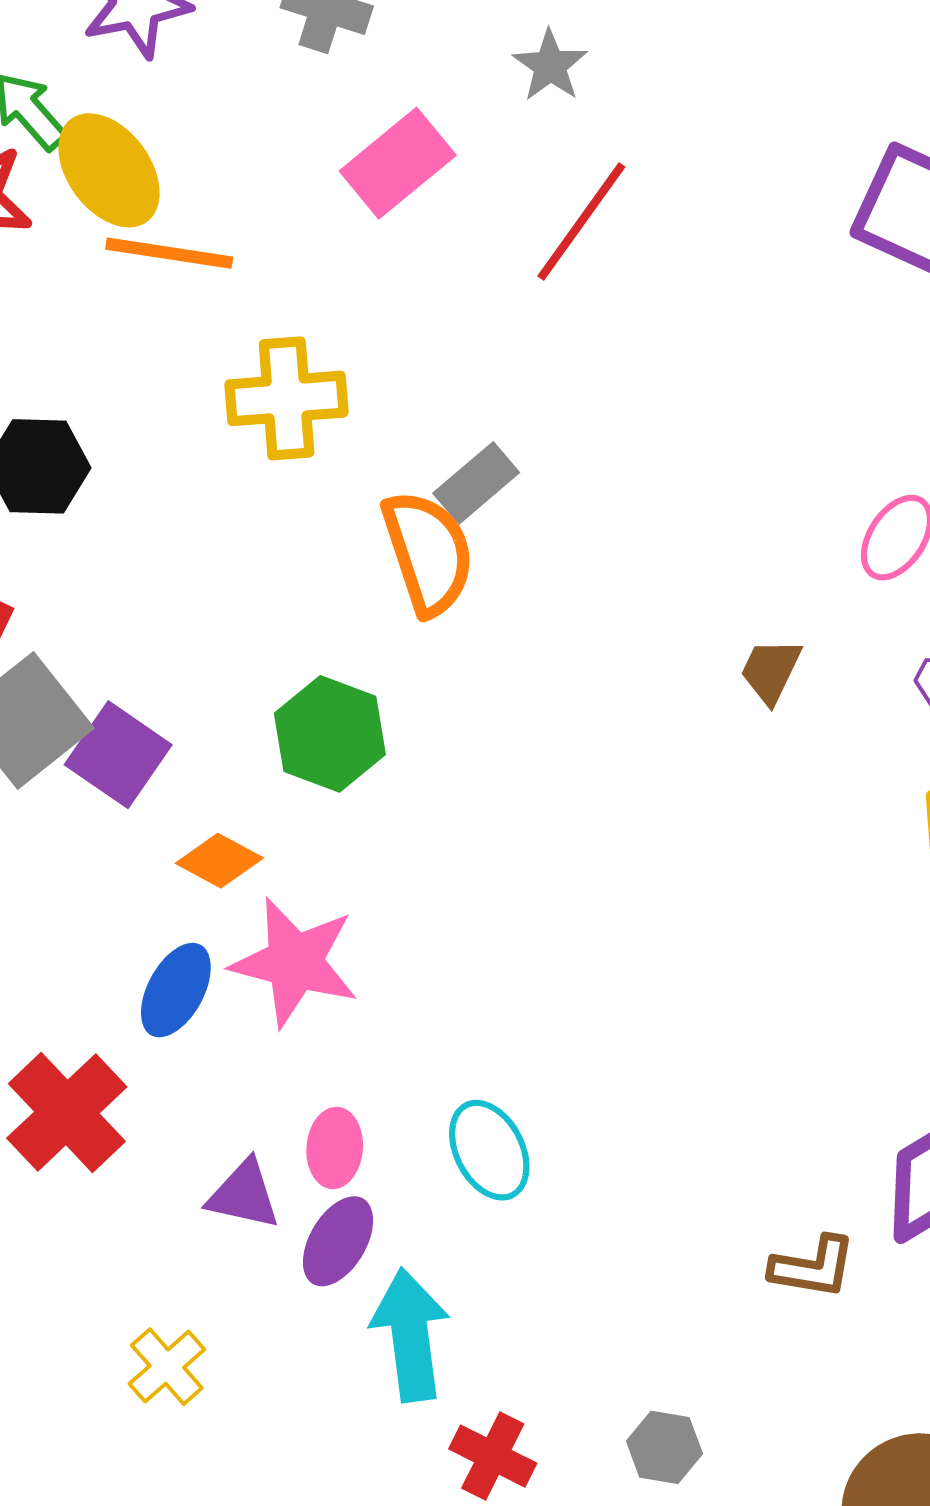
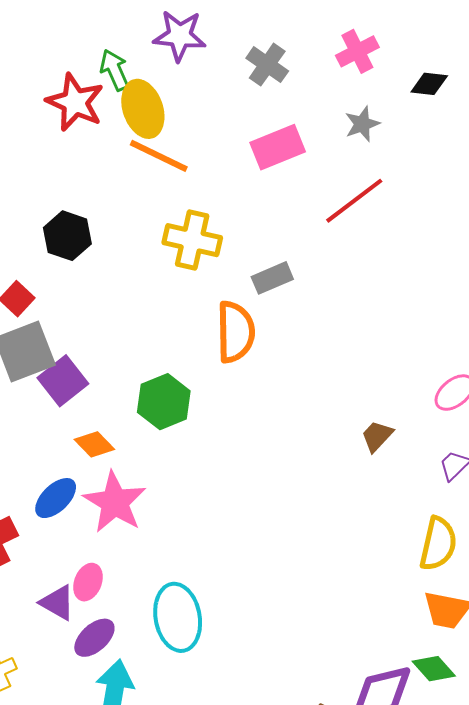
gray rectangle: (476, 483) -> (272, 278), moved
pink ellipse: (335, 1148) -> (88, 582), moved
cyan ellipse: (489, 1150) -> (178, 617), size x1.4

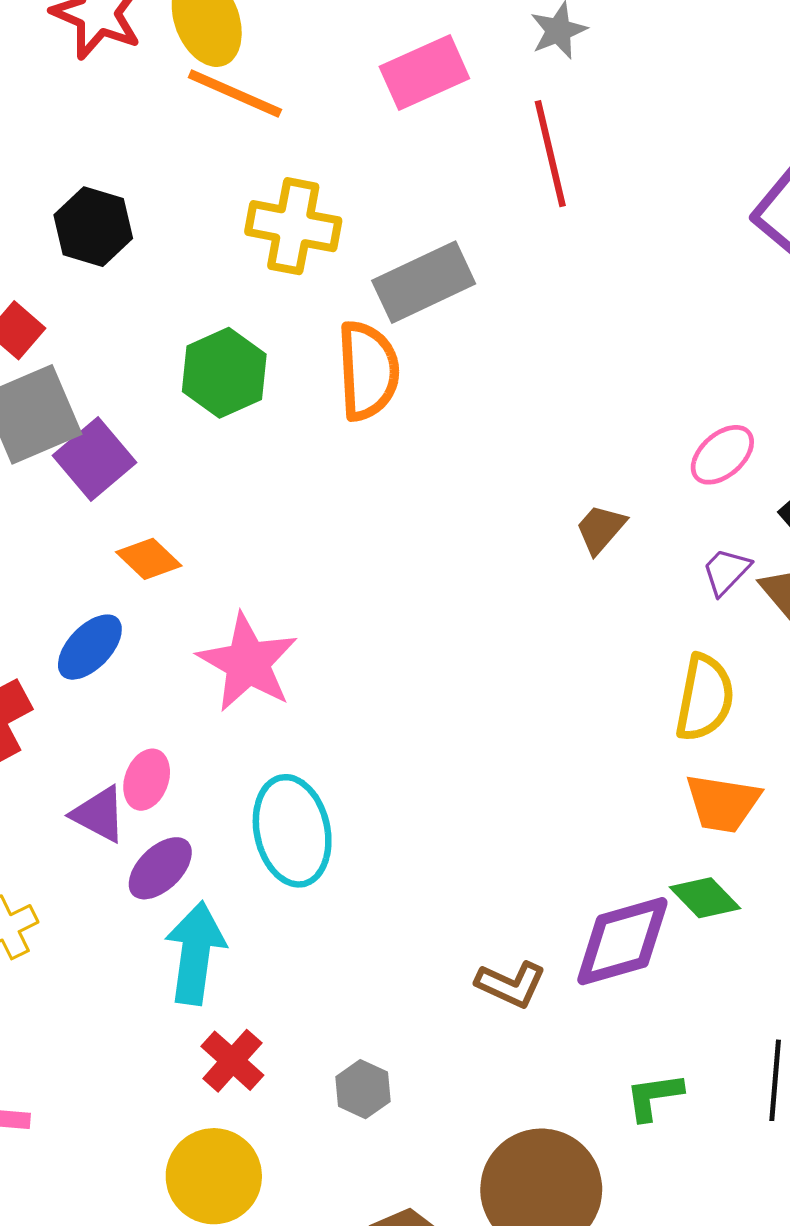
red line: (354, 201) -> (550, 154), turned -64
gray rectangle: (272, 278) -> (424, 282), size x1.5
green hexagon: (164, 402) -> (224, 373), moved
pink star: (115, 502) -> (248, 663), moved

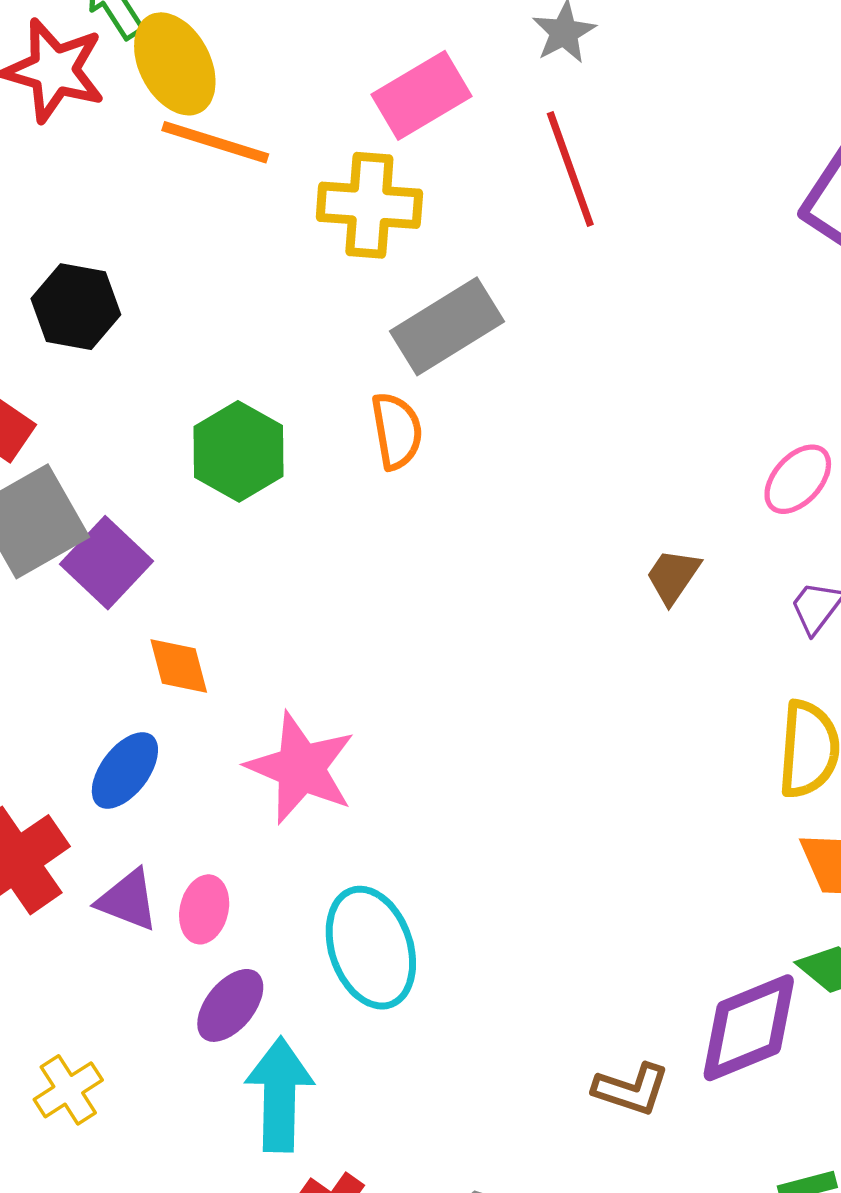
yellow cross: (293, 226) -> (369, 205), moved
orange semicircle: (368, 371) -> (397, 431), size x0.7
orange diamond: (149, 559) -> (179, 666), turned 38
purple triangle: (99, 814) -> (128, 900), moved

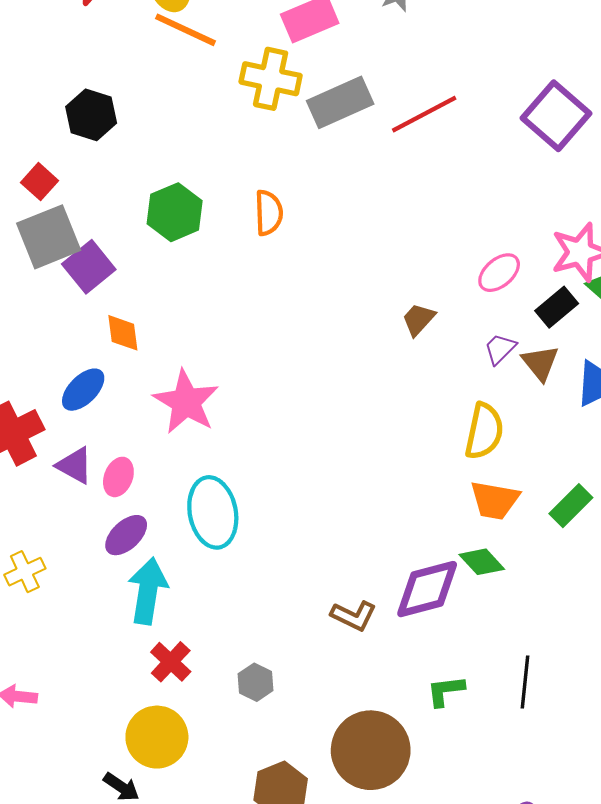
red line: (570, 169) -> (424, 114), moved, turned 74
gray rectangle: (447, 326) -> (340, 102), moved

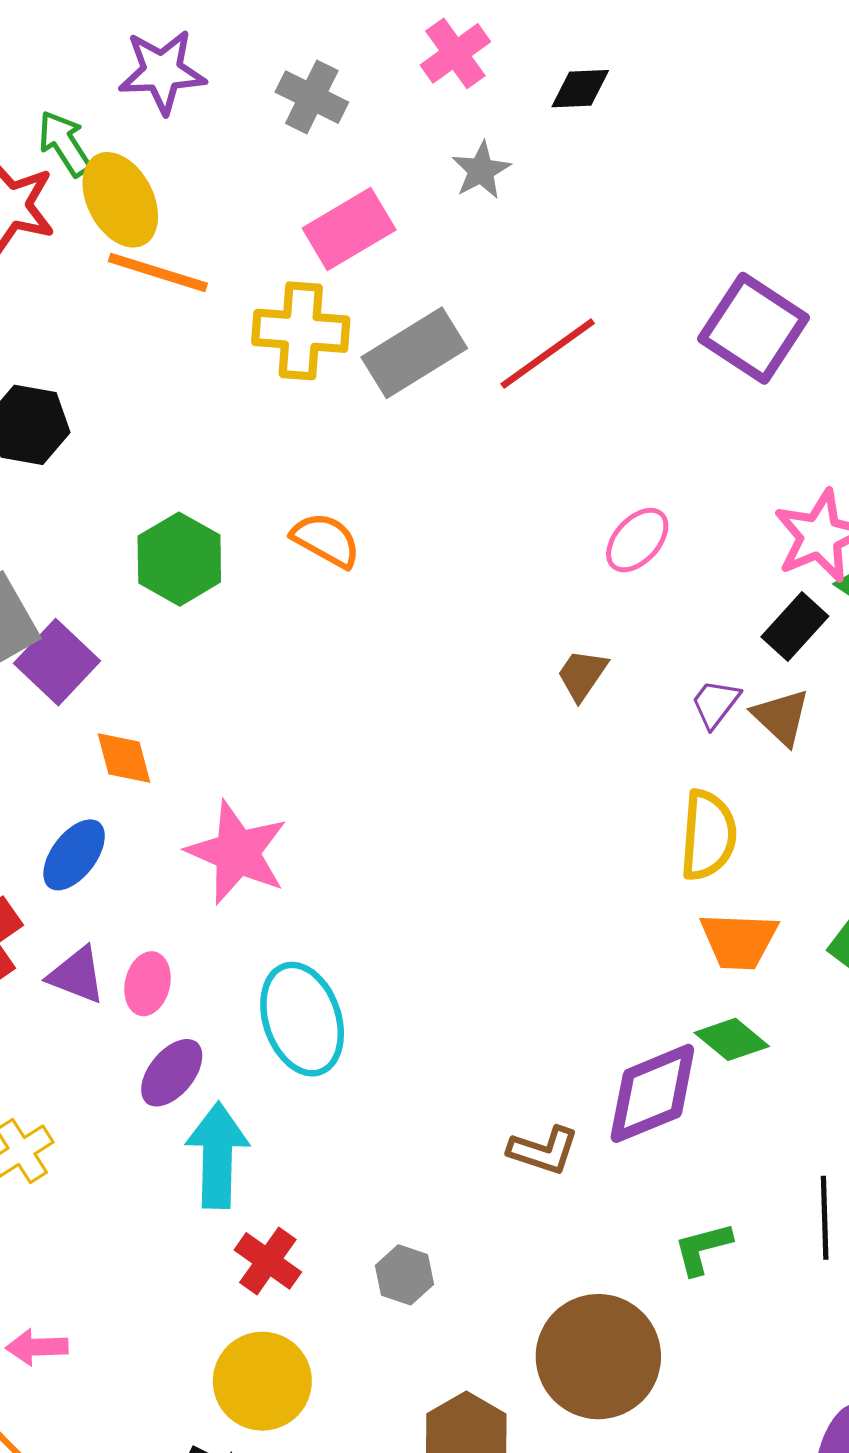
orange semicircle: (269, 213) -> (326, 540), turned -51
pink ellipse: (499, 273) -> (637, 540), moved

